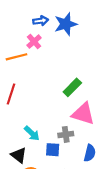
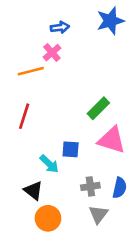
blue star: (66, 24) -> (110, 21), moved
gray cross: (66, 134) -> (90, 186), moved
blue square: (53, 150) -> (71, 149), moved

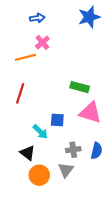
blue arrow: (60, 27) -> (37, 18), moved
green rectangle: (98, 108) -> (80, 87), turned 60
gray triangle: (98, 214) -> (66, 170), moved

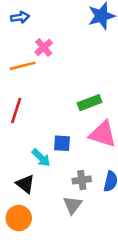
blue arrow: (37, 18) -> (20, 17), moved
green rectangle: (80, 87) -> (90, 103), turned -36
orange circle: (39, 175) -> (19, 218), moved

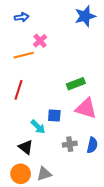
gray triangle: (73, 205) -> (44, 174), moved, turned 35

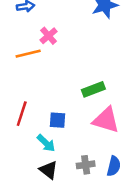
red line: (19, 90) -> (22, 114), moved
blue square: (54, 115) -> (58, 120), moved
black triangle: (26, 147) -> (49, 170), moved

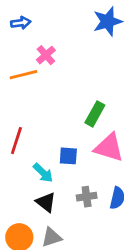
green rectangle: (93, 89) -> (95, 114), turned -40
blue square: (58, 120) -> (68, 156), moved

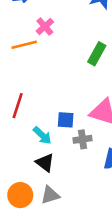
green rectangle: (95, 114) -> (97, 54), moved
gray cross: (87, 197) -> (83, 139), moved

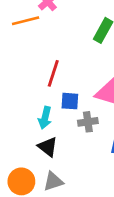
red line: (18, 106) -> (53, 73), moved
cyan arrow: (42, 135) -> (45, 118), turned 60

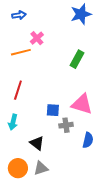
red line: (53, 73) -> (18, 90), moved
cyan arrow: (45, 118) -> (13, 122), moved

